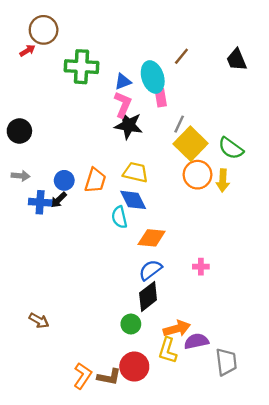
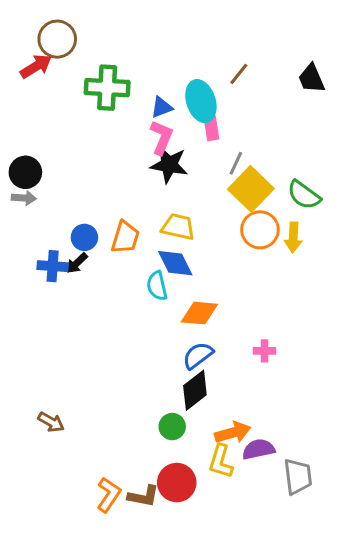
red arrow: (27, 51) -> (36, 66), size x1.5
gray arrow: (21, 176) -> (24, 198), moved

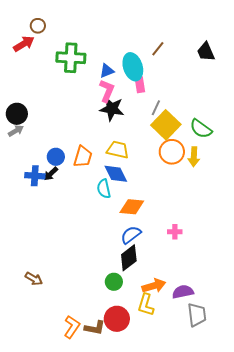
brown circle: (57, 39) -> (38, 26), size x0.6
gray arrow: (24, 198) -> (16, 131), turned -35
purple semicircle: (258, 449) -> (183, 292), moved

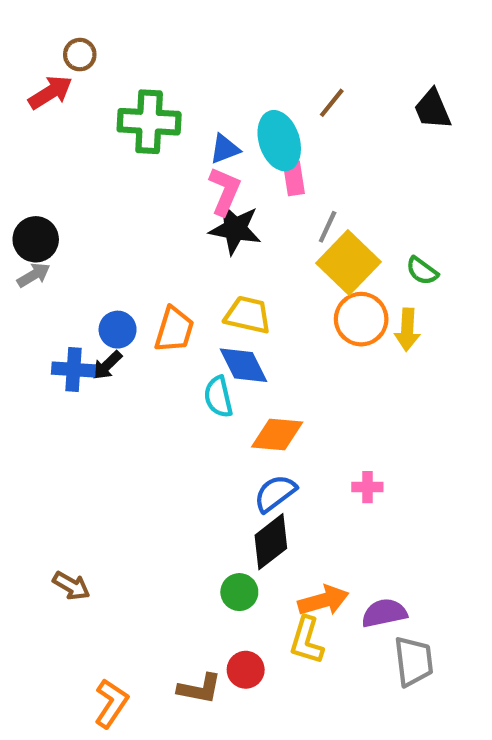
green semicircle: (201, 129) -> (422, 271), size x0.7
red circle: (117, 319) -> (246, 670), size x0.7
orange L-shape: (72, 327) -> (111, 703), moved

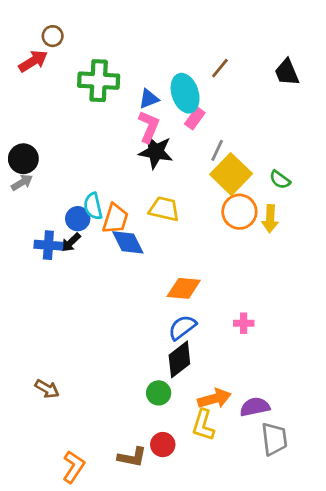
pink rectangle: (294, 178) -> (195, 118), turned 45
blue diamond: (244, 365) -> (128, 242), moved
cyan semicircle: (218, 397) -> (93, 206), moved

